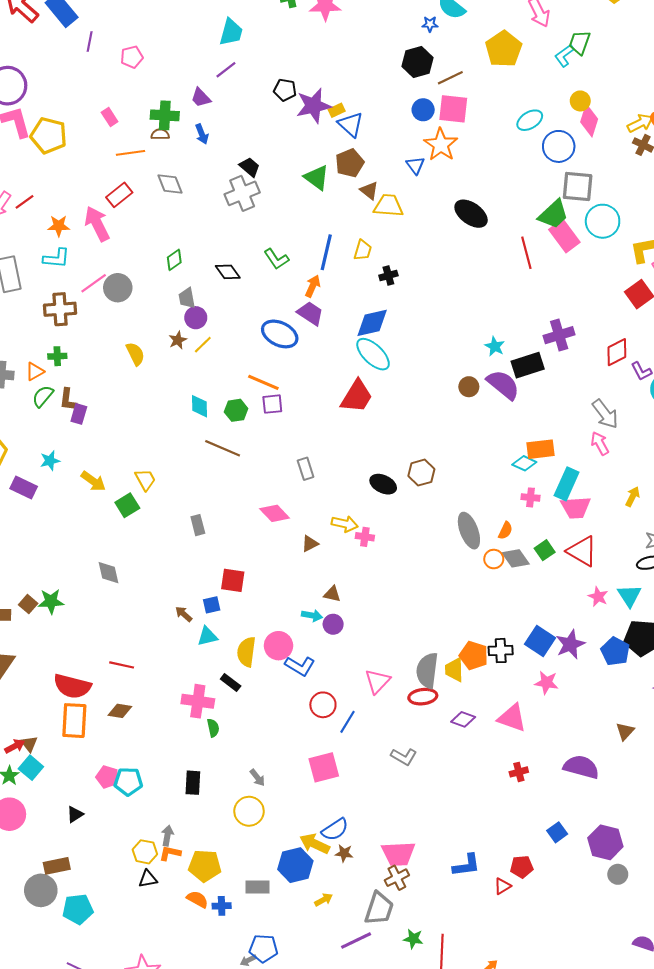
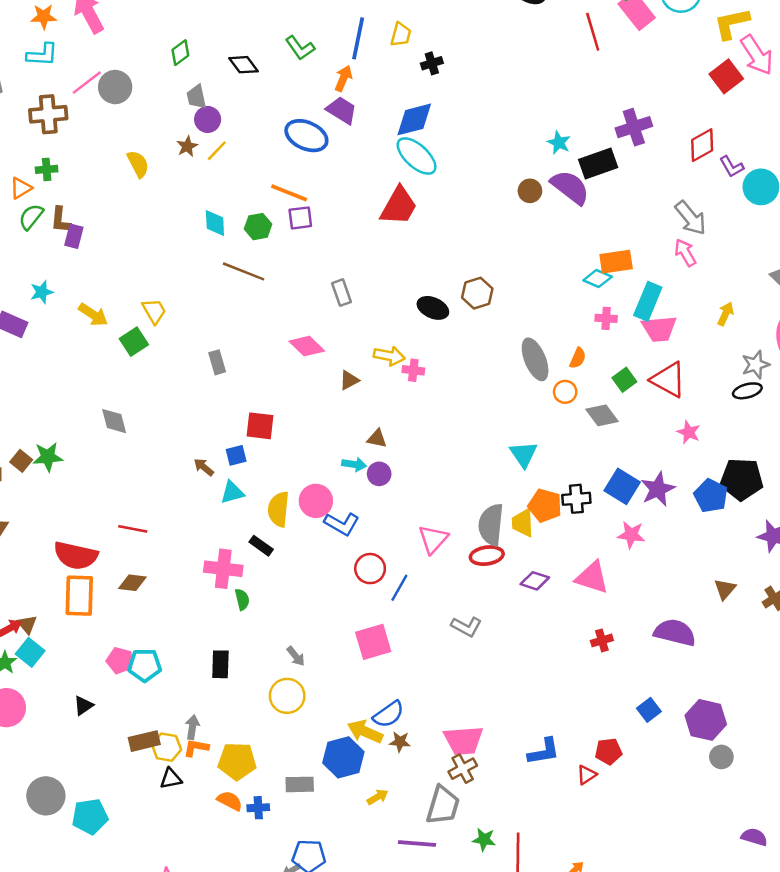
gray diamond: (516, 558) -> (602, 415), moved
cyan triangle: (629, 596) -> (524, 454), moved
brown rectangle: (57, 866) -> (144, 741), moved
purple line: (356, 940) -> (417, 844), turned 32

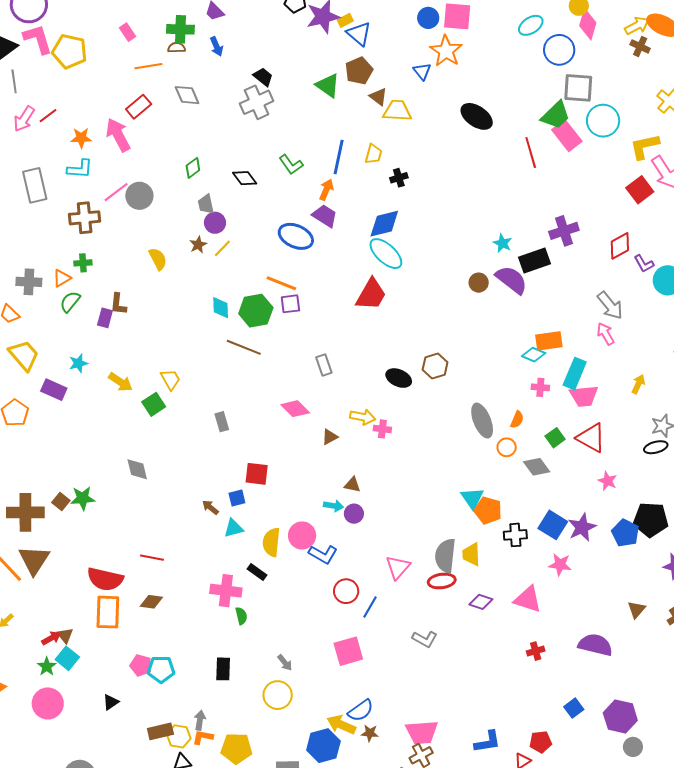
brown L-shape: (61, 220) -> (118, 304), moved
green hexagon: (258, 227) -> (256, 311), size x1.5
orange pentagon: (545, 506) -> (488, 510), moved

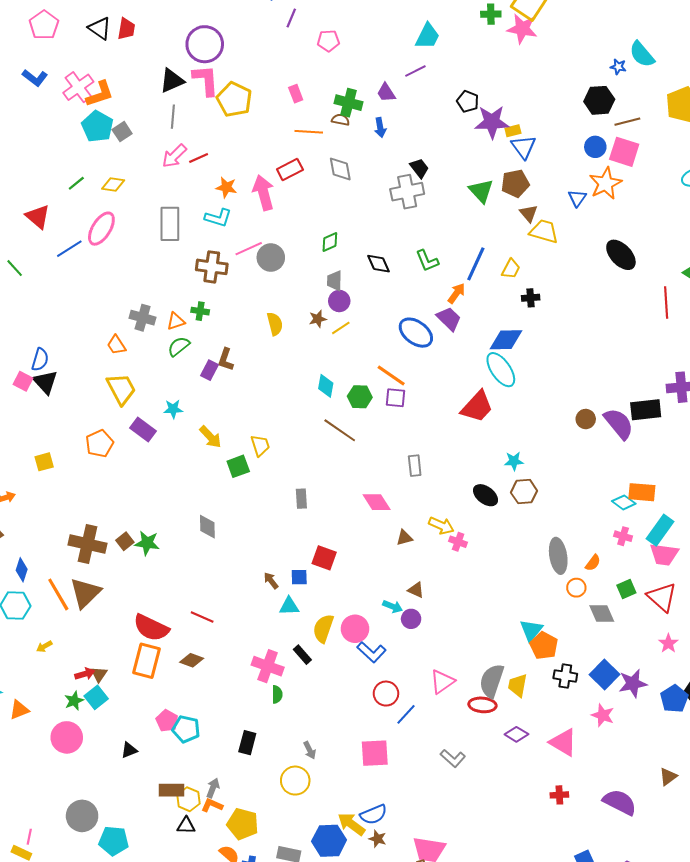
cyan star: (503, 243) -> (514, 461), moved, turned 30
green hexagon: (256, 311) -> (360, 397), size x0.7

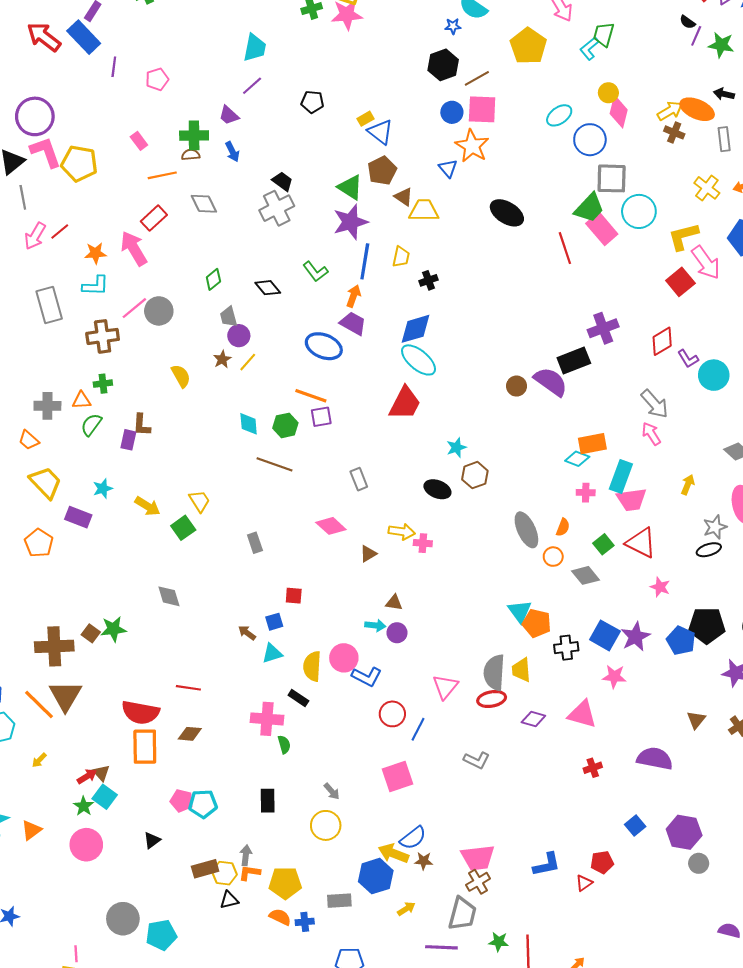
purple star: (492, 122) -> (350, 222), moved
orange triangle: (176, 321) -> (82, 400), turned 30
red square: (324, 558) -> (294, 596), size x0.7

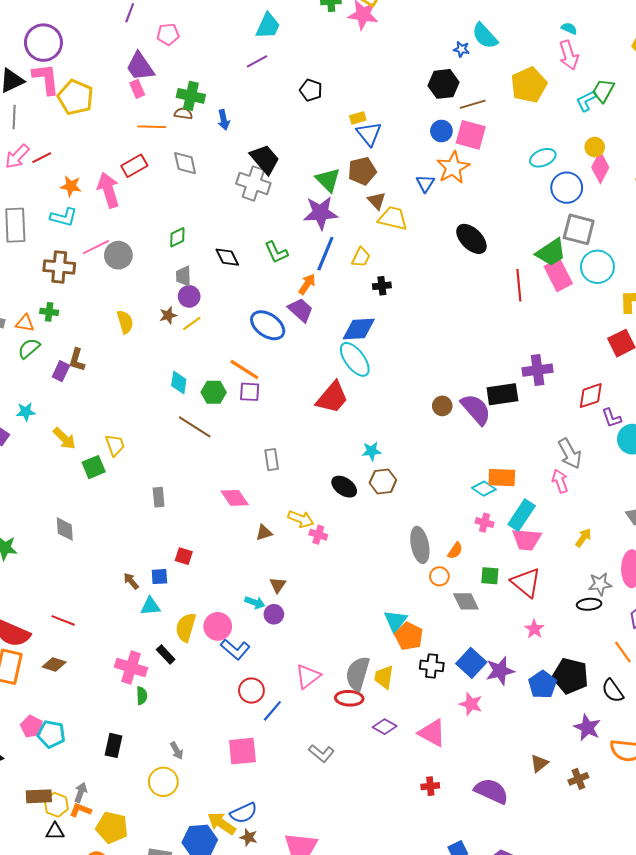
purple trapezoid: (229, 115) -> (140, 67), moved, size x1.5
black trapezoid: (282, 181) -> (265, 159), size x1.5
gray cross: (277, 208) -> (253, 183), turned 32
green square: (603, 544) -> (490, 576), turned 30
brown triangle: (394, 603) -> (278, 585), turned 42

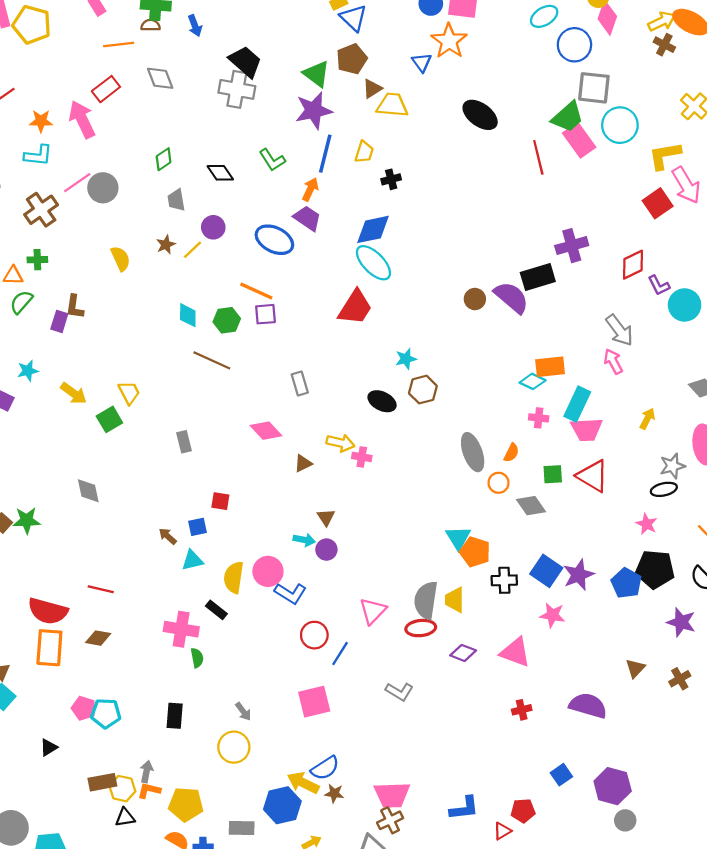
brown triangle: (377, 201) -> (372, 89), turned 48
brown cross: (59, 267) -> (41, 210), turned -32
purple circle: (189, 296) -> (213, 227), moved
pink star: (534, 629) -> (647, 524), moved

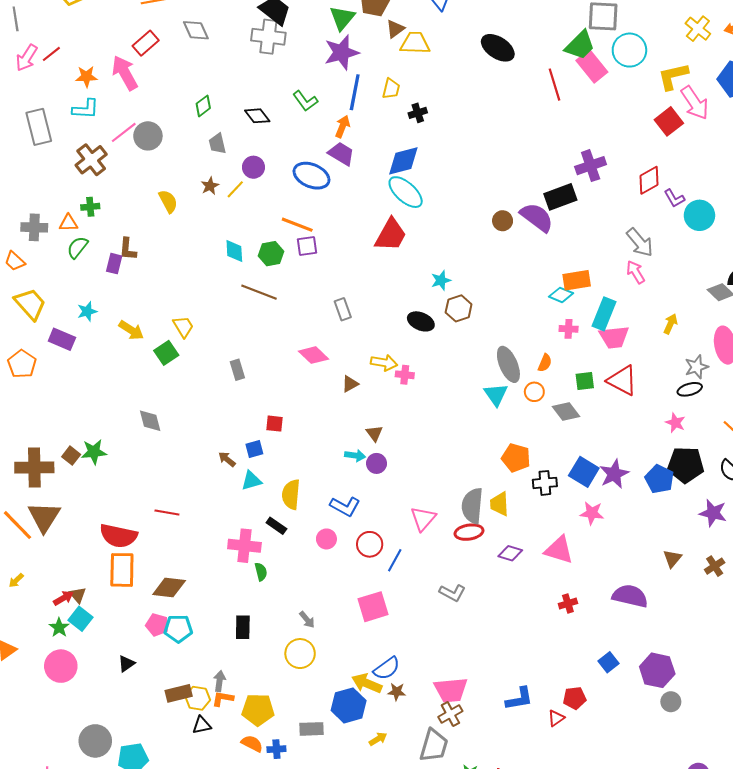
green triangle: (316, 74) -> (342, 18), turned 36
cyan triangle: (458, 538) -> (496, 395), moved
pink circle: (268, 571) -> (326, 539), moved, size x0.7
brown diamond: (98, 638) -> (169, 588), moved, size x1.4

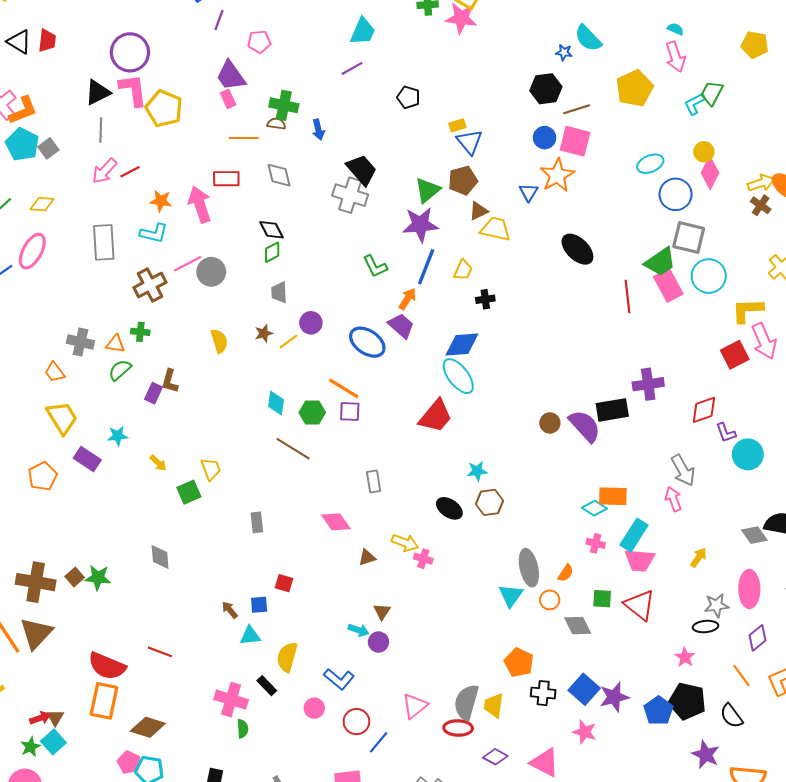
red rectangle: (146, 43) -> (226, 179), turned 30
black diamond: (257, 116) -> (272, 230), moved
yellow arrow: (131, 330) -> (158, 463), size x0.7

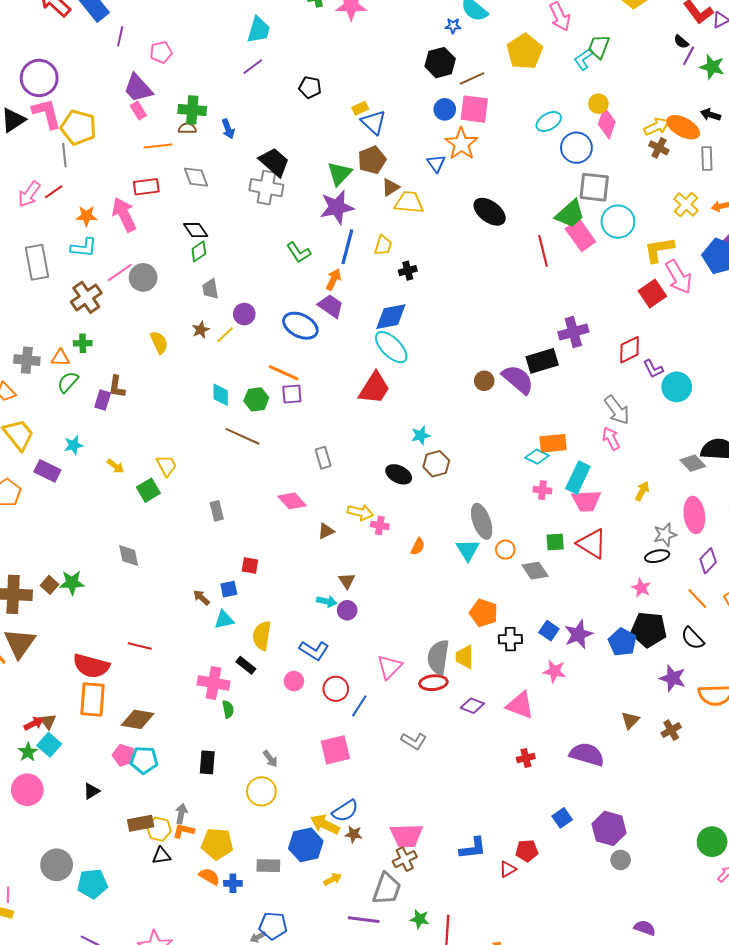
gray line: (101, 130) -> (64, 155), moved
orange semicircle: (566, 573) -> (418, 546), moved
blue square: (584, 689) -> (549, 631), size x0.7

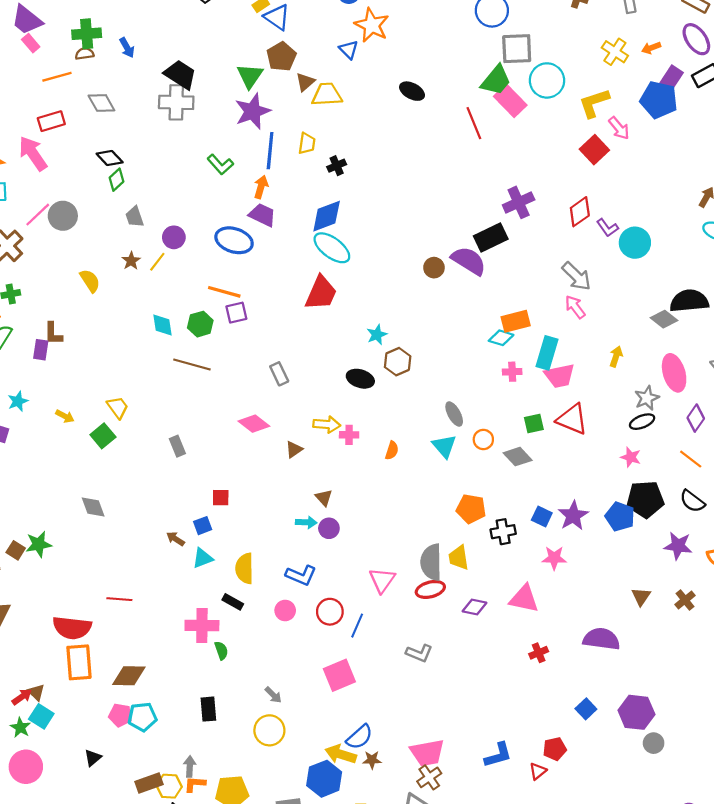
black ellipse: (490, 212) -> (412, 91), size x0.7
pink arrow: (679, 277) -> (619, 128), size x0.7
gray ellipse: (482, 521) -> (454, 414), size x0.7

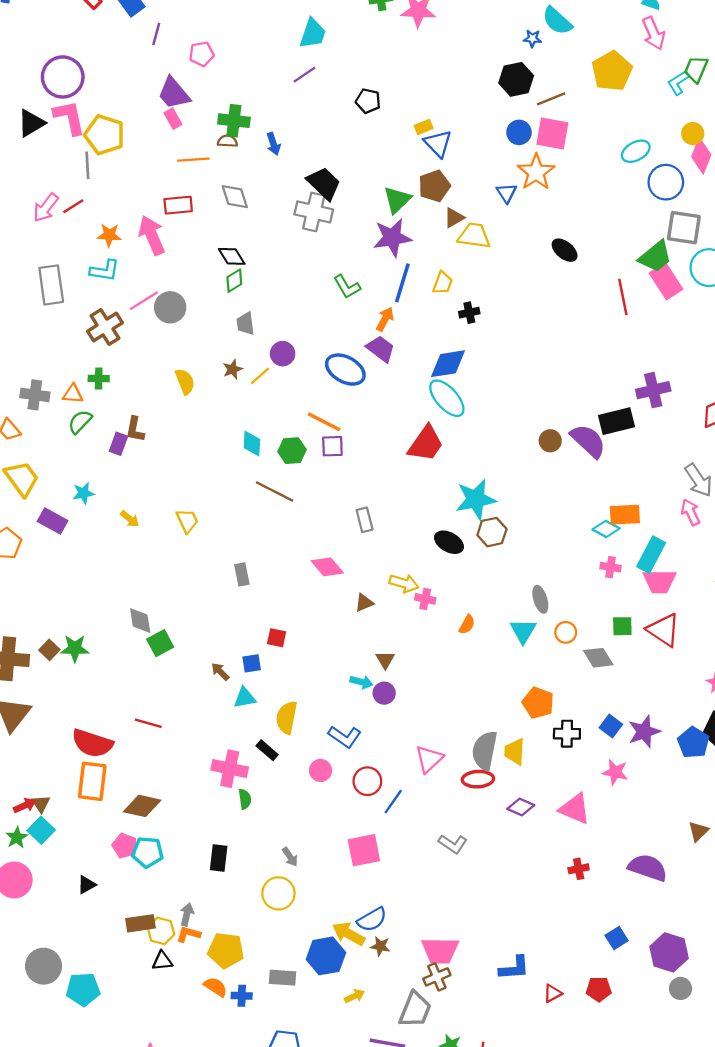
cyan star: (377, 335) -> (476, 499), size x1.8
green square: (103, 436) -> (160, 643), moved
red pentagon: (555, 749) -> (599, 989), moved

